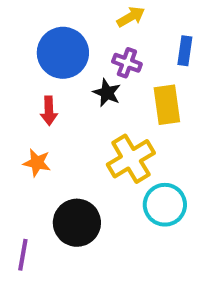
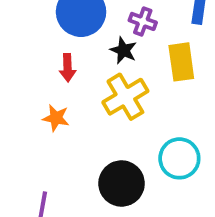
yellow cross: (131, 159) -> (125, 97), moved
black circle: (77, 223) -> (122, 183), moved

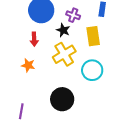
cyan circle: (179, 158) -> (92, 70), moved

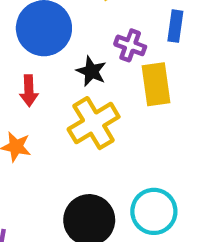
purple cross: (73, 15) -> (130, 45), moved
cyan circle: (92, 70) -> (154, 211), moved

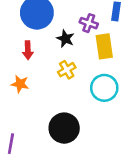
yellow cross: (94, 123) -> (67, 70), size x0.6
cyan circle: (154, 211) -> (104, 88), moved

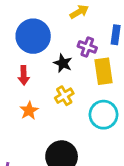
orange star: (20, 84) -> (29, 111), moved, turned 30

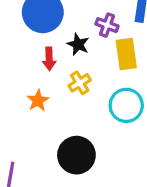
red arrow: (24, 75) -> (49, 59), moved

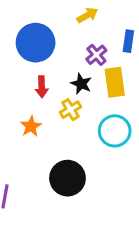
purple cross: (107, 25) -> (96, 55), turned 30
black star: (78, 44) -> (81, 84), moved

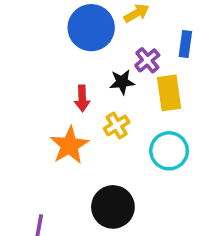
blue circle: (36, 43) -> (91, 28), moved
black star: (81, 84) -> (122, 82), moved, turned -30
orange star: (31, 126) -> (69, 145), size x1.5

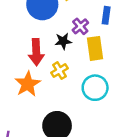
red arrow: (82, 98) -> (36, 52), size x1.5

